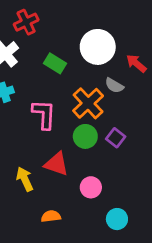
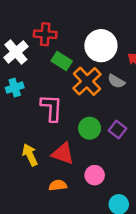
red cross: (26, 22) -> (45, 34), moved, turned 30
orange cross: (88, 103) -> (87, 81), moved
yellow arrow: (25, 179) -> (30, 155), moved
orange semicircle: (51, 216) -> (58, 185), moved

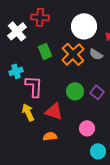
green rectangle: (62, 61) -> (45, 51), moved, turned 35
cyan cross: (15, 88) -> (16, 71), moved
pink L-shape: (51, 108) -> (34, 86), moved
pink circle: (95, 175) -> (87, 128), moved

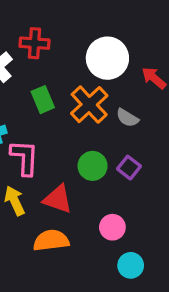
gray semicircle: (96, 54) -> (127, 118), moved
orange semicircle: (50, 136) -> (51, 240), size x1.5

